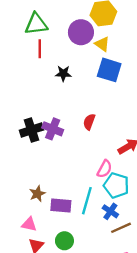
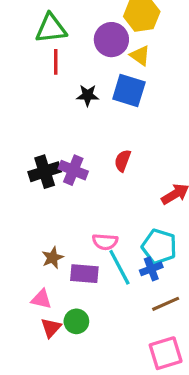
blue square: (109, 70) -> (129, 91), moved
pink semicircle: (105, 169) -> (105, 242), moved, turned 66
cyan line: (87, 201) -> (119, 267), turned -44
blue cross: (110, 211) -> (151, 269), moved, turned 35
green circle: (64, 241) -> (76, 321), moved

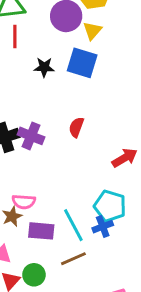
yellow triangle: (140, 55) -> (92, 31), turned 36
pink semicircle: (105, 242) -> (24, 202), moved
brown line: (166, 304) -> (73, 259), moved

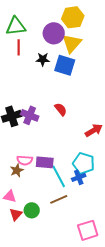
yellow triangle: (92, 31) -> (72, 43), size x1.5
black star: (44, 67) -> (43, 59), moved
red semicircle: (76, 127) -> (61, 109), turned 120
purple rectangle: (41, 231) -> (45, 162), moved

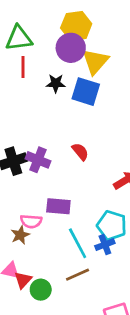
yellow hexagon: (73, 17) -> (76, 26), moved
purple rectangle: (45, 162) -> (58, 206), moved
red triangle: (16, 214) -> (23, 280), moved

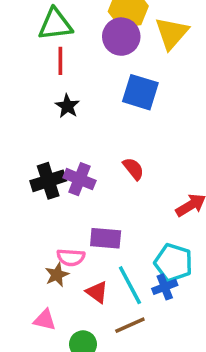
yellow triangle: (95, 61) -> (172, 33), moved
black star: (56, 83) -> (67, 106), moved, turned 30
red triangle: (23, 280) -> (97, 292), moved, turned -36

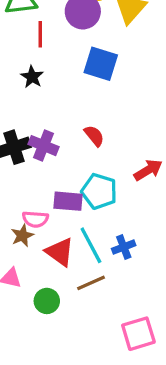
red line: (60, 61) -> (40, 34), moved
cyan pentagon: (173, 263) -> (99, 191), moved
red triangle: (97, 292) -> (60, 252), size x1.4

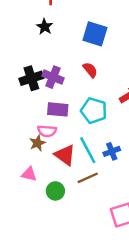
blue square: (101, 64) -> (95, 34), moved
purple rectangle: (68, 201) -> (58, 109), moved

